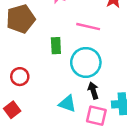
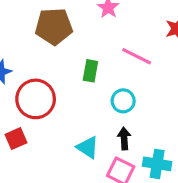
cyan circle: (86, 62) -> (123, 101), size x0.6
red circle: (20, 77) -> (36, 99), size x1.6

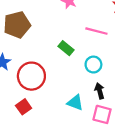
brown pentagon: (54, 26) -> (17, 25), moved
green rectangle: (90, 71) -> (66, 48), turned -49

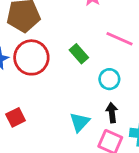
red circle: (31, 76) -> (31, 57), moved
cyan triangle: (75, 103) -> (80, 122), turned 42

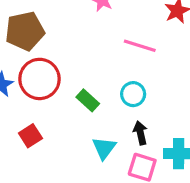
green rectangle: (79, 54) -> (88, 100), moved
red square: (16, 117) -> (30, 136), moved

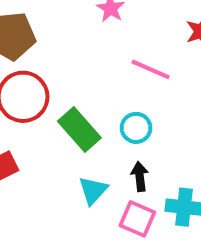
green rectangle: (88, 100) -> (79, 130), size x1.5

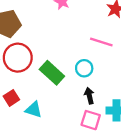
pink line: (151, 69) -> (101, 42), moved
cyan triangle: (93, 190) -> (34, 110), moved, turned -48

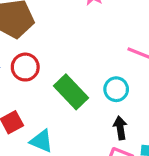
red circle: (18, 58) -> (25, 67), size x0.7

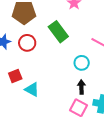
green rectangle: (71, 92) -> (58, 32), moved

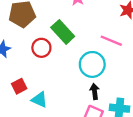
red circle: (27, 43) -> (41, 48), moved
cyan circle: (82, 63) -> (92, 64), size x1.5

